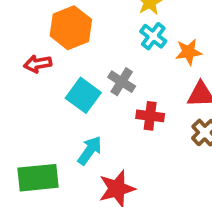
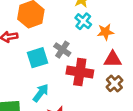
cyan square: (83, 95) -> (38, 58), turned 35
red cross: (150, 116) -> (80, 72), size x1.5

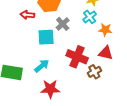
gray cross: (62, 50) -> (63, 24), moved
brown cross: (114, 84) -> (94, 72), moved

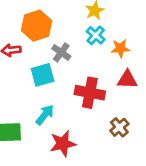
brown cross: (94, 72) -> (119, 127), moved

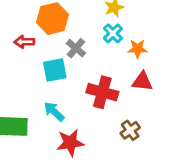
cyan arrow: (45, 115) -> (54, 112), turned -90

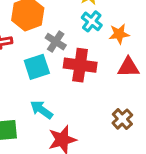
red cross: (102, 92) -> (80, 65), moved

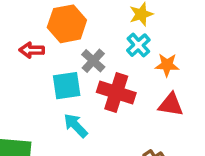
cyan arrow: (41, 110) -> (76, 125), moved

